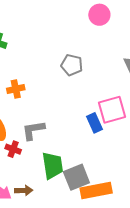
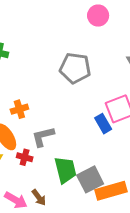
gray pentagon: (72, 65) -> (75, 68), size x1.4
orange cross: (16, 89) -> (19, 109), moved
brown arrow: (24, 190) -> (39, 197), turned 60

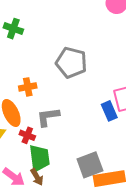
gray pentagon: (75, 68) -> (71, 63), moved
green trapezoid: (65, 170) -> (39, 158), moved

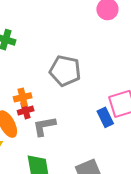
red cross: (27, 135) -> (26, 111), moved, turned -35

